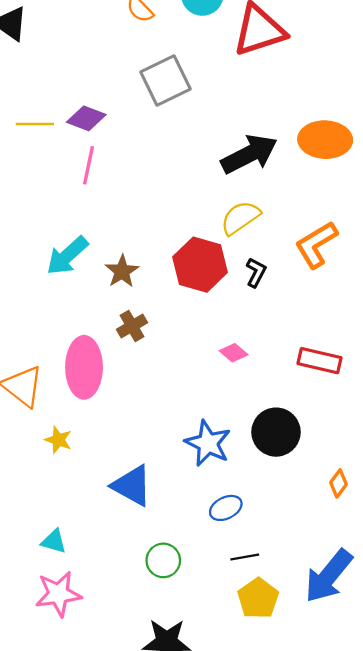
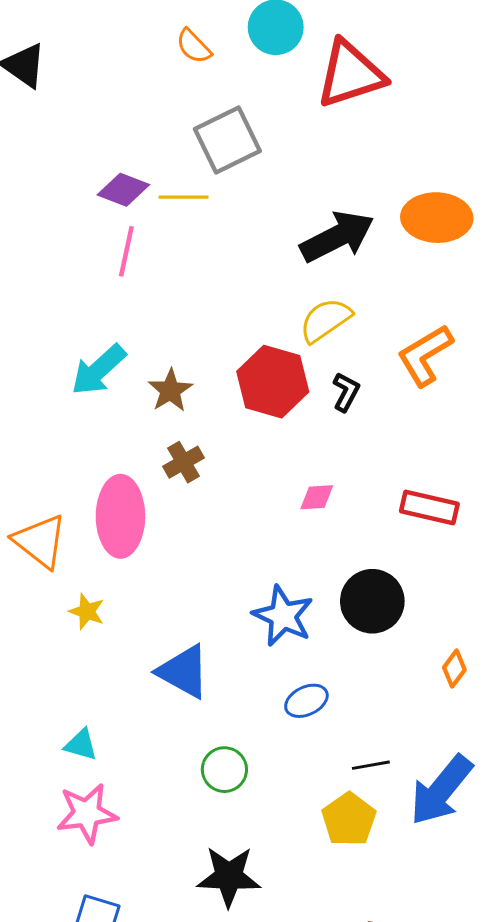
yellow line: (35, 124) -> (183, 197), moved
pink diamond: (234, 353) -> (317, 497), turned -44
black line: (245, 557) -> (371, 765), moved

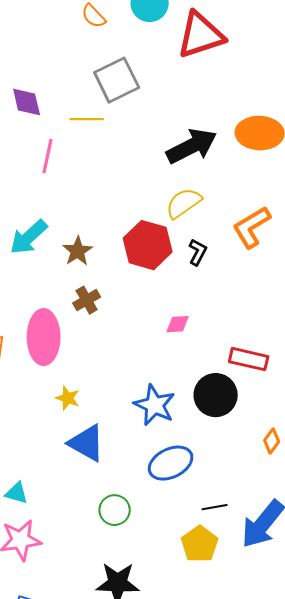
purple diamond: (123, 190) -> (27, 102), moved, turned 56
red rectangle: (429, 508) -> (249, 359), moved
yellow star: (87, 611) -> (68, 398), moved
blue ellipse: (306, 701) -> (171, 463), size x1.5

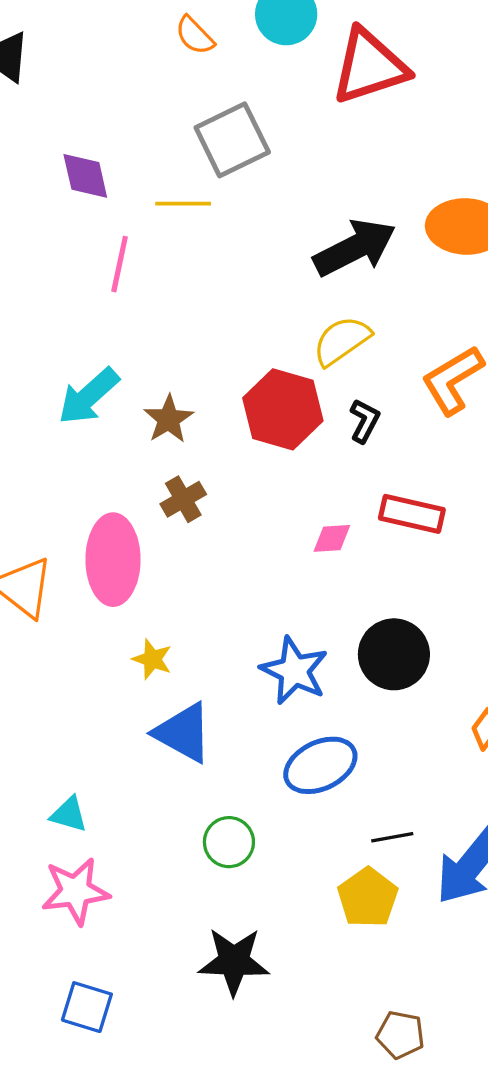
red rectangle: (249, 359) -> (412, 514), moved

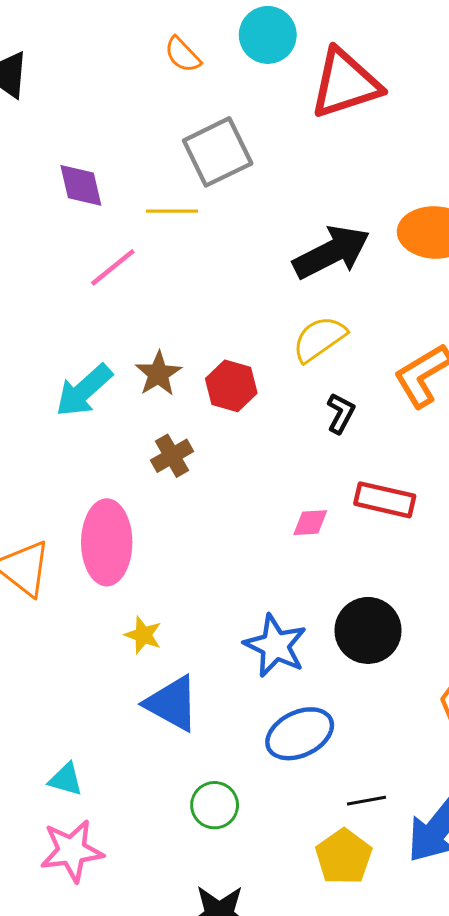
pink line: (120, 264) -> (113, 267), turned 39
red hexagon: (283, 409) -> (231, 386), moved, size x0.7
brown star: (169, 419) -> (158, 374), moved
brown cross: (183, 499) -> (172, 456), moved

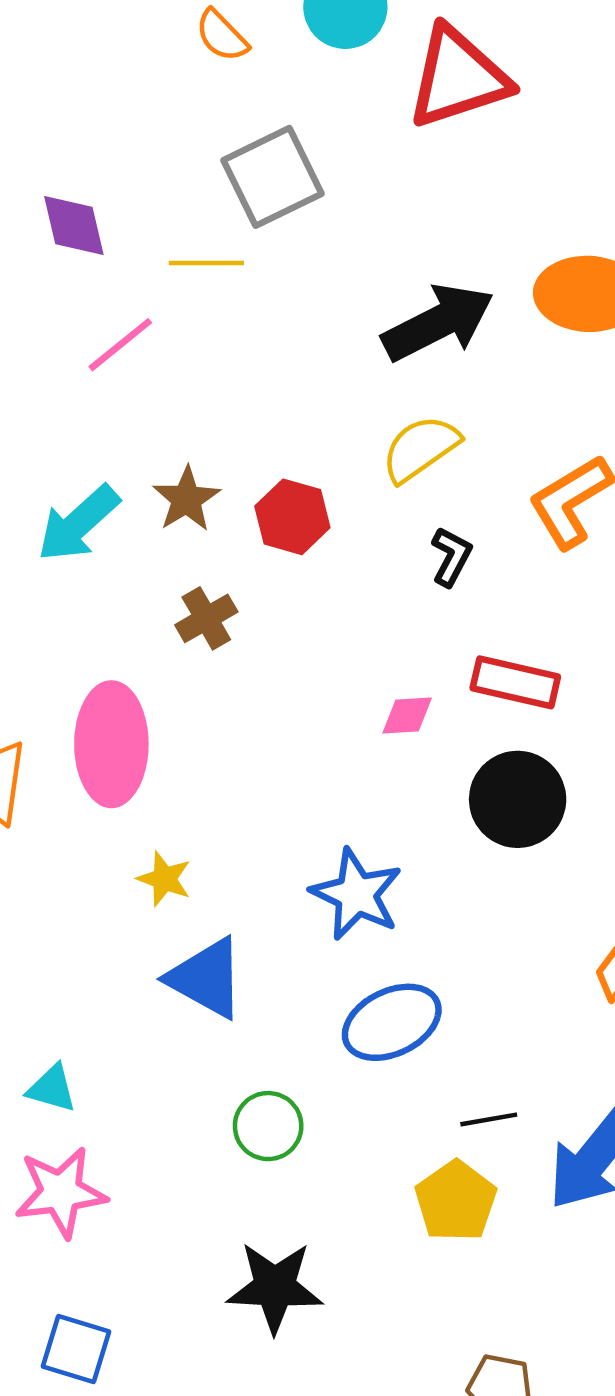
black circle: (368, 630) -> (518, 799), moved

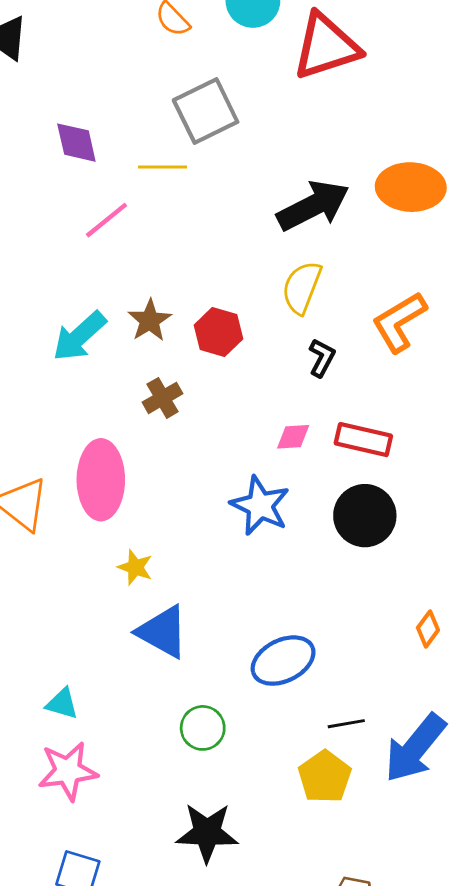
yellow semicircle: (420, 448) -> (302, 287), turned -34
pink diamond: (407, 715) -> (293, 437), moved
blue star: (356, 894) -> (260, 506), moved

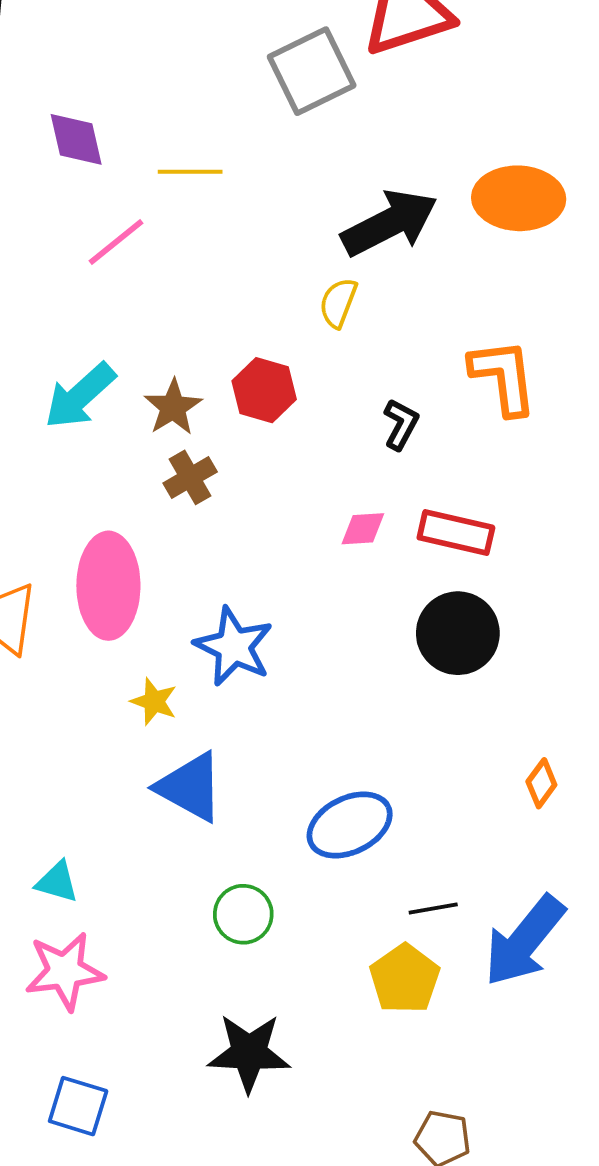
gray square: (206, 111) -> (312, 71), moved
yellow semicircle: (302, 287) -> (338, 303), moved, size x0.7
brown star: (150, 320) -> (173, 407), moved
orange L-shape: (399, 322) -> (503, 377), turned 114
blue star: (260, 506) -> (234, 646), moved

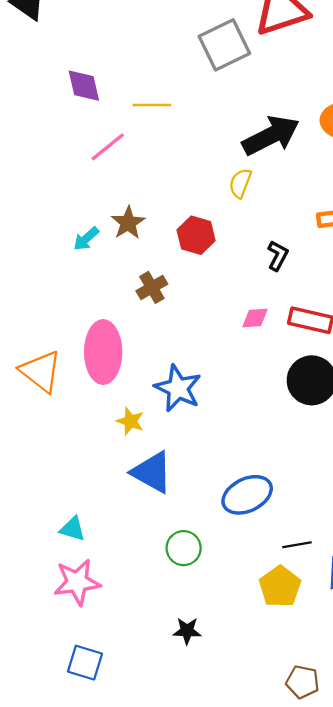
cyan arrow: (80, 396) -> (86, 239), size x0.6
brown star: (173, 407) -> (128, 223), moved
black star: (249, 1053) -> (187, 631), size x0.6

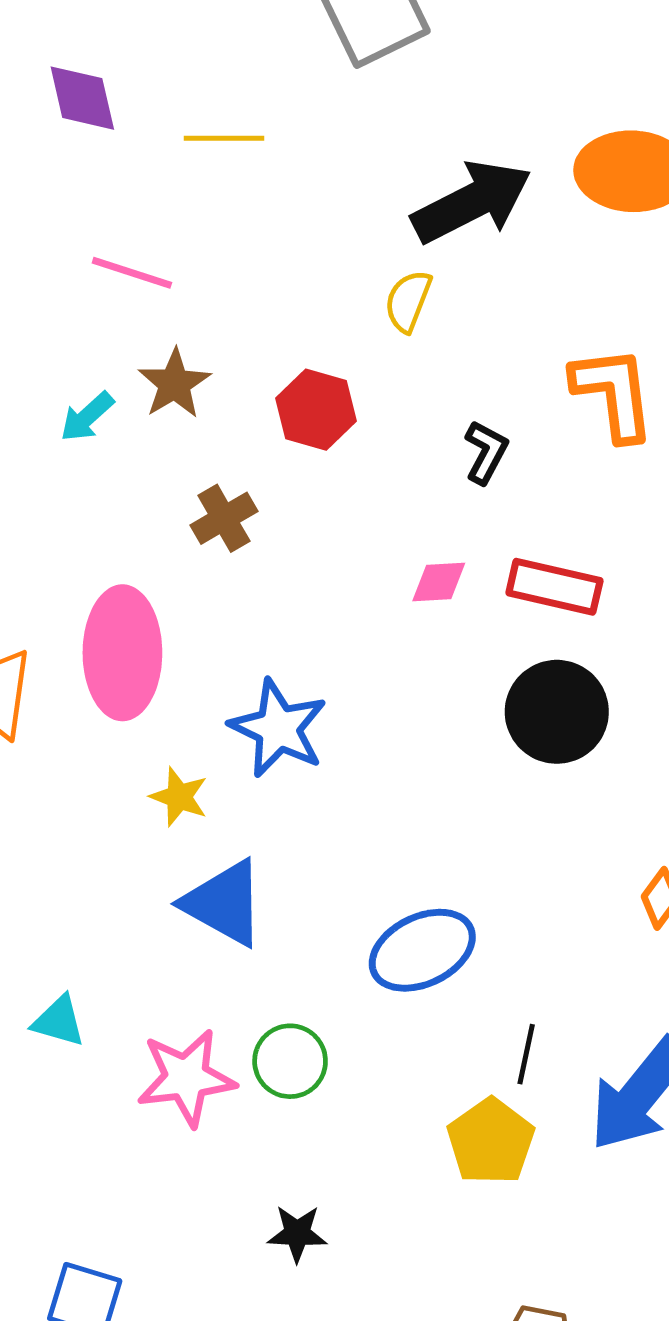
pink line: (108, 147) -> (132, 273), moved, turned 57
black line: (297, 545) -> (526, 1054), turned -68
pink star: (77, 582) -> (186, 1078), moved

